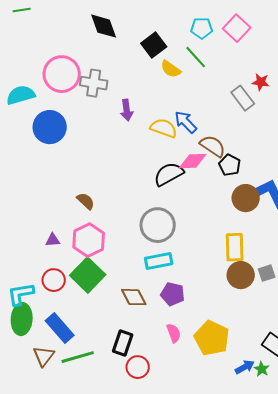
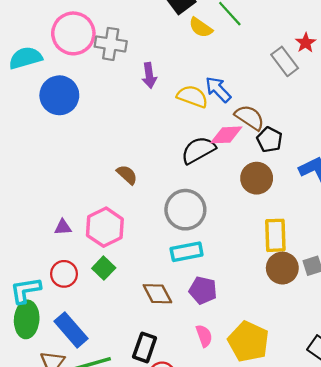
red star: (261, 82) -> (306, 43), turned 30
brown circle: (246, 198) -> (257, 178), moved
brown semicircle: (86, 201) -> (127, 175), moved
green square: (88, 275) -> (104, 268), size x0.6

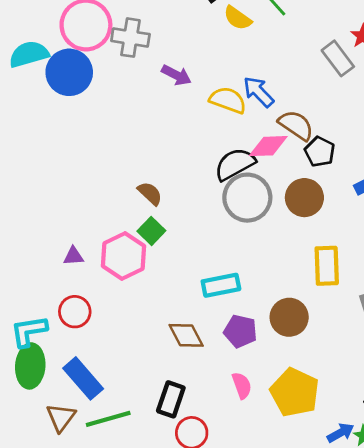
purple arrow: (149, 75) -> (176, 75), turned -55
blue circle: (59, 95) -> (69, 72), moved
gray circle: (185, 210) -> (247, 198), moved
green square: (104, 268) -> (151, 231), moved
brown circle: (282, 268) -> (289, 317), moved

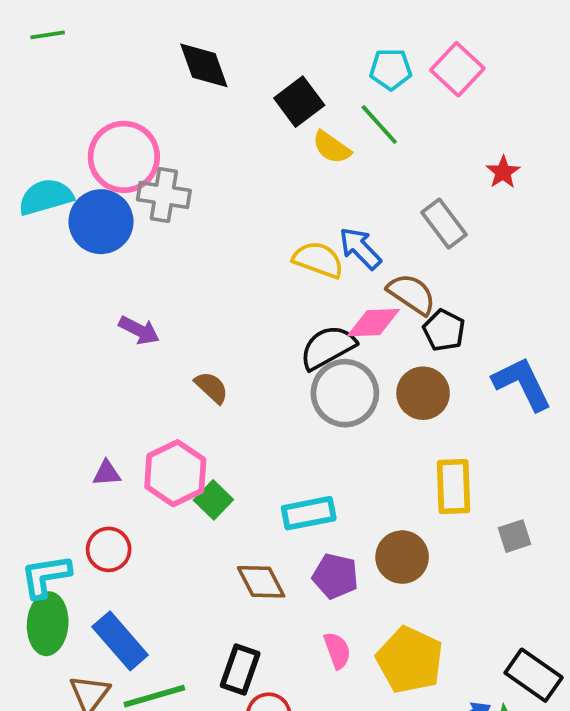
gray cross: (130, 38) -> (164, 195), moved
gray rectangle: (338, 58) -> (444, 224), moved
purple arrow: (176, 75) -> (139, 330), moved
green square: (151, 231) -> (213, 500), moved

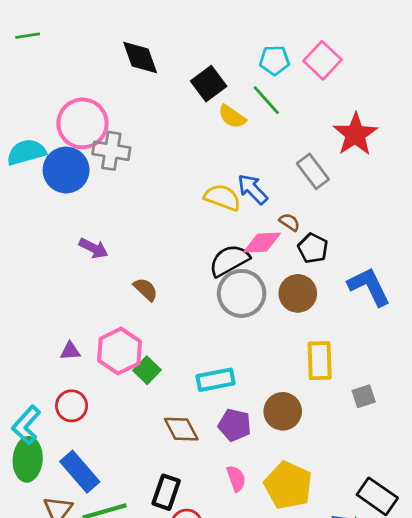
red star: (503, 172) -> (355, 134), size x1.8
brown semicircle: (412, 294) -> (290, 222), size x0.6
cyan L-shape: (46, 576) -> (26, 425), turned -39

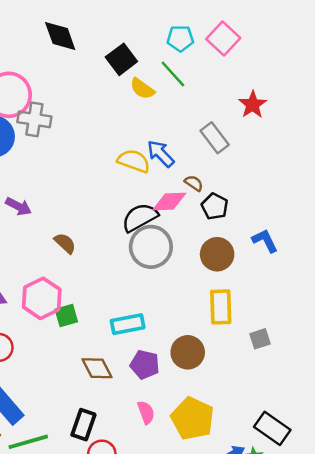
red star: (355, 134) -> (253, 105), size x0.7
blue L-shape: (369, 287) -> (265, 241), size x0.7
brown circle: (298, 293) -> (217, 254), moved
green square: (147, 370) -> (66, 316), turned 30

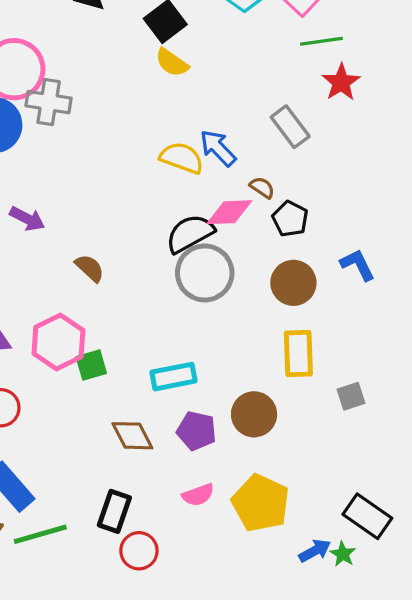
green line: (173, 74) -> (321, 41), moved, turned -56
yellow semicircle: (142, 89) -> (172, 63), moved
pink semicircle: (146, 412) -> (198, 495), turned 90

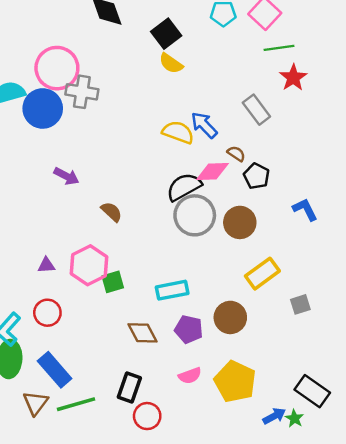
brown circle: (293, 283) -> (240, 222), moved
yellow rectangle: (298, 354) -> (262, 274), turned 56

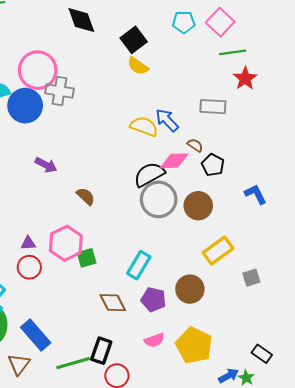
gray rectangle: (256, 110) -> (213, 107), turned -50
cyan rectangle: (172, 290) -> (139, 265), turned -48
red circle: (47, 313) -> (29, 267), moved
black rectangle: (312, 391) -> (262, 354), size x0.7
green line: (76, 404) -> (73, 363), moved

